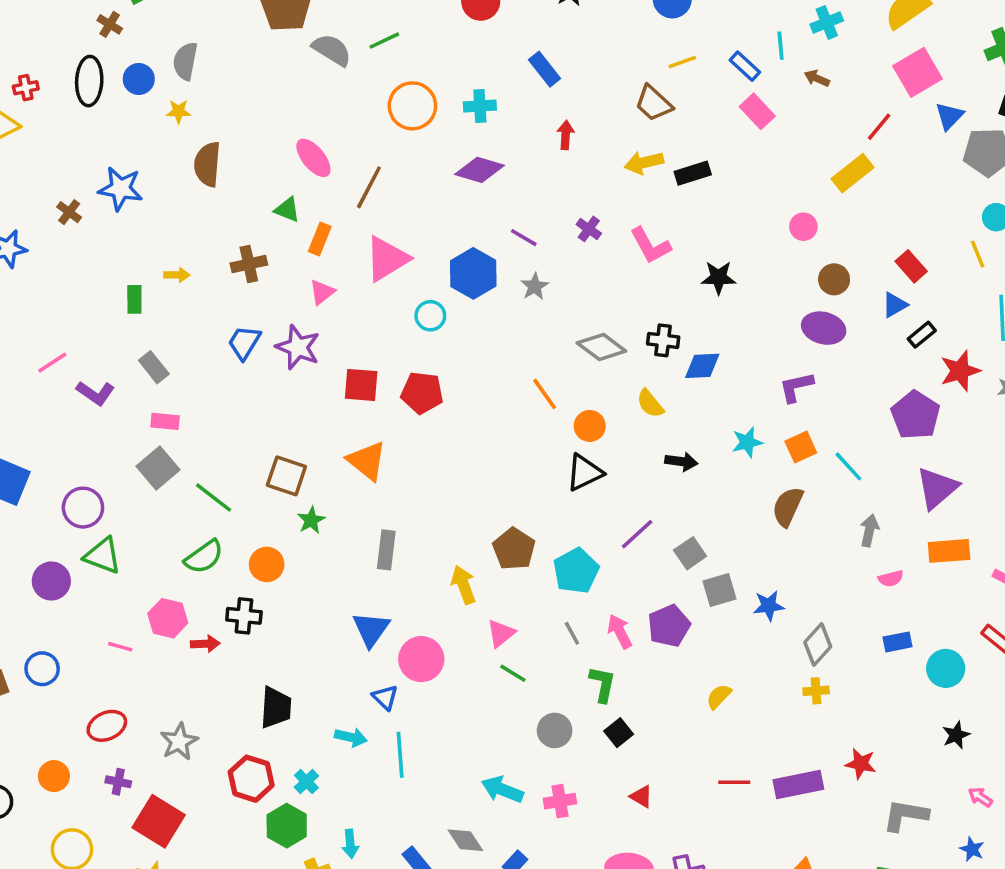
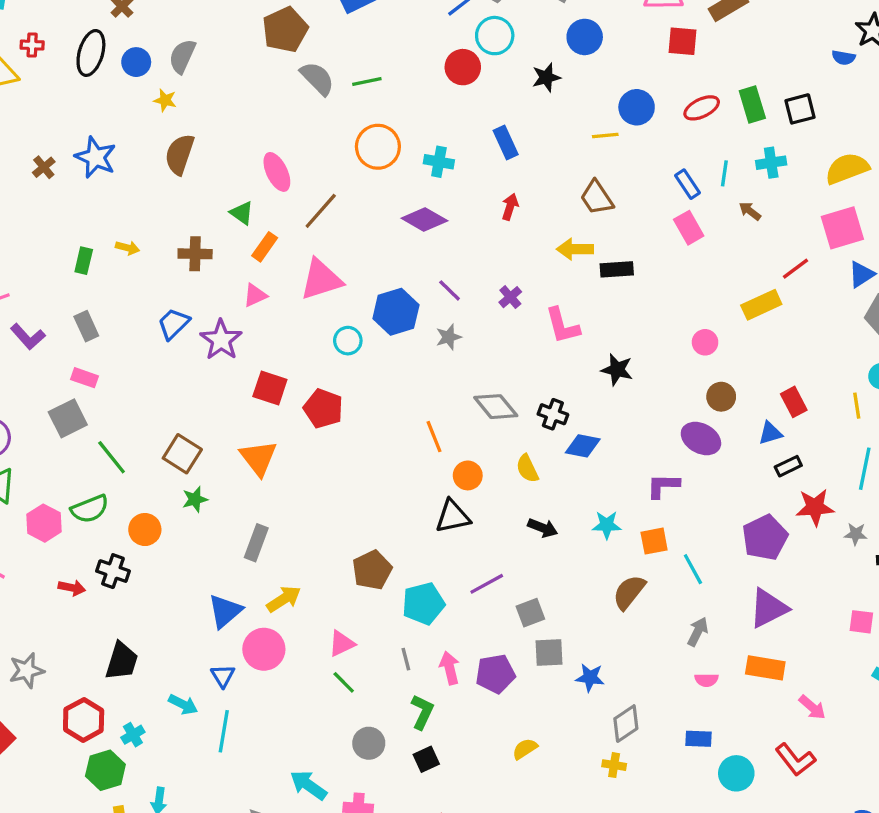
yellow line: (682, 62) -> (605, 136), moved
yellow arrow: (463, 585) -> (284, 599), moved, turned 64
pink hexagon: (168, 618) -> (44, 523), moved

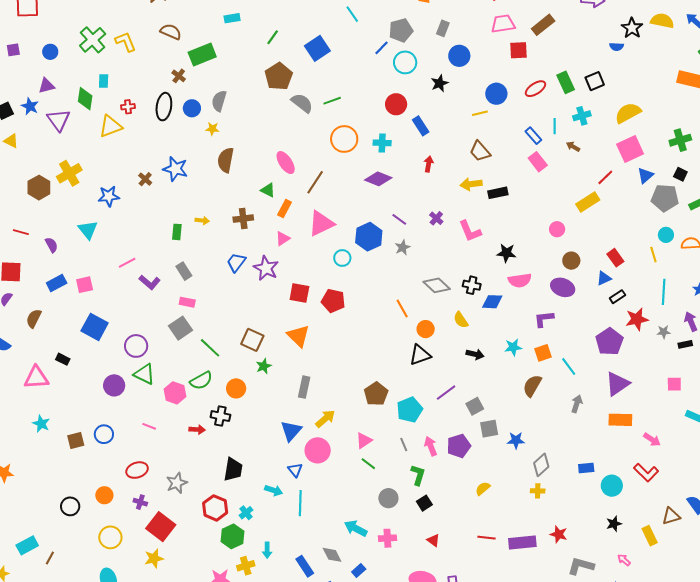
red circle: (463, 67) -> (396, 104), moved
pink semicircle: (707, 680) -> (520, 280), moved, size x1.6

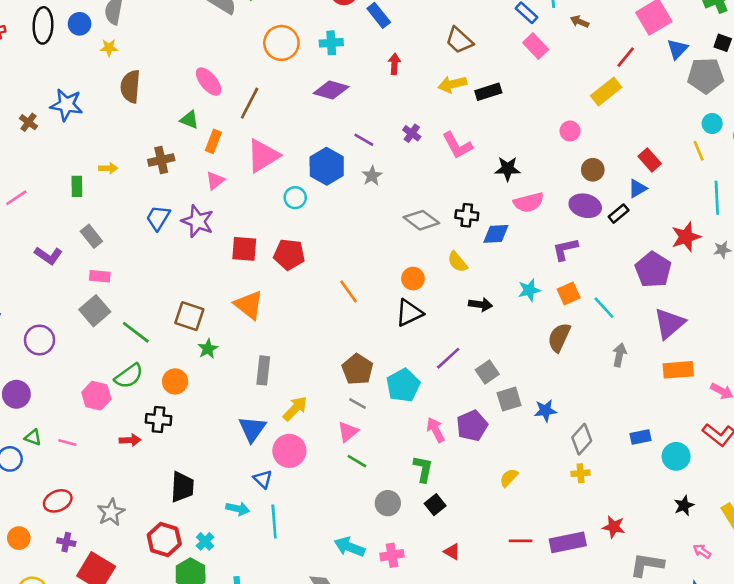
pink line: (127, 263) -> (16, 198), moved
black rectangle: (617, 297) -> (619, 214), moved
orange line: (402, 308) -> (349, 292), moved
green triangle: (144, 374) -> (33, 437), moved, size x0.6
gray line: (404, 445) -> (358, 403), moved, turned -32

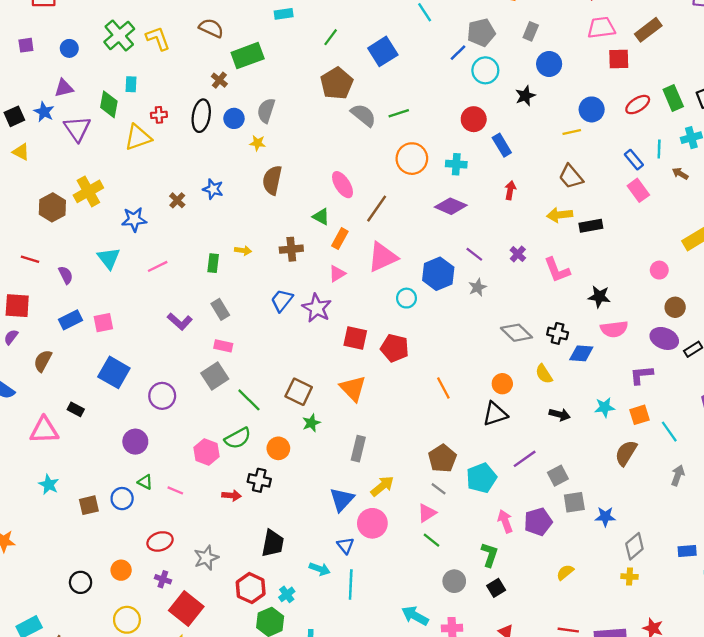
blue star: (66, 105) -> (213, 189), size x0.7

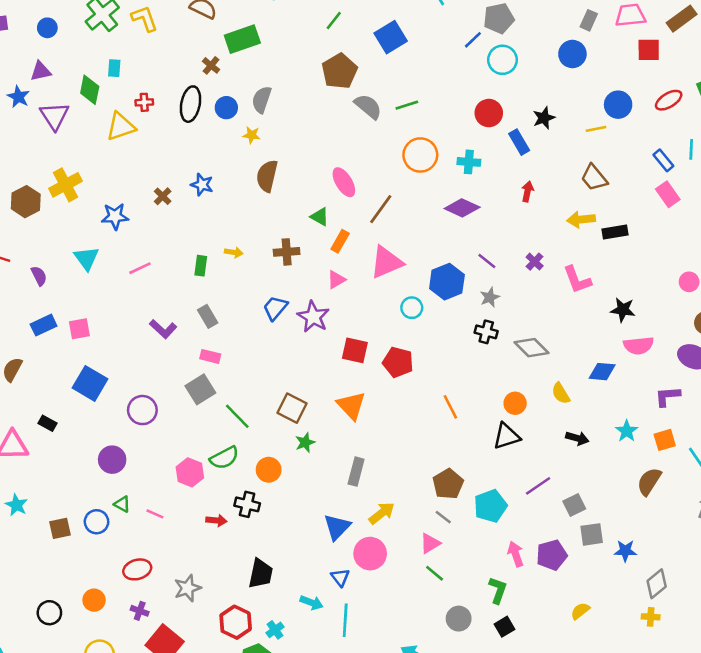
gray rectangle: (531, 31) -> (589, 20), moved
black star: (525, 96) -> (544, 118), moved
black cross: (558, 333) -> (486, 332), moved
cyan star: (605, 407) -> (627, 431), turned -30

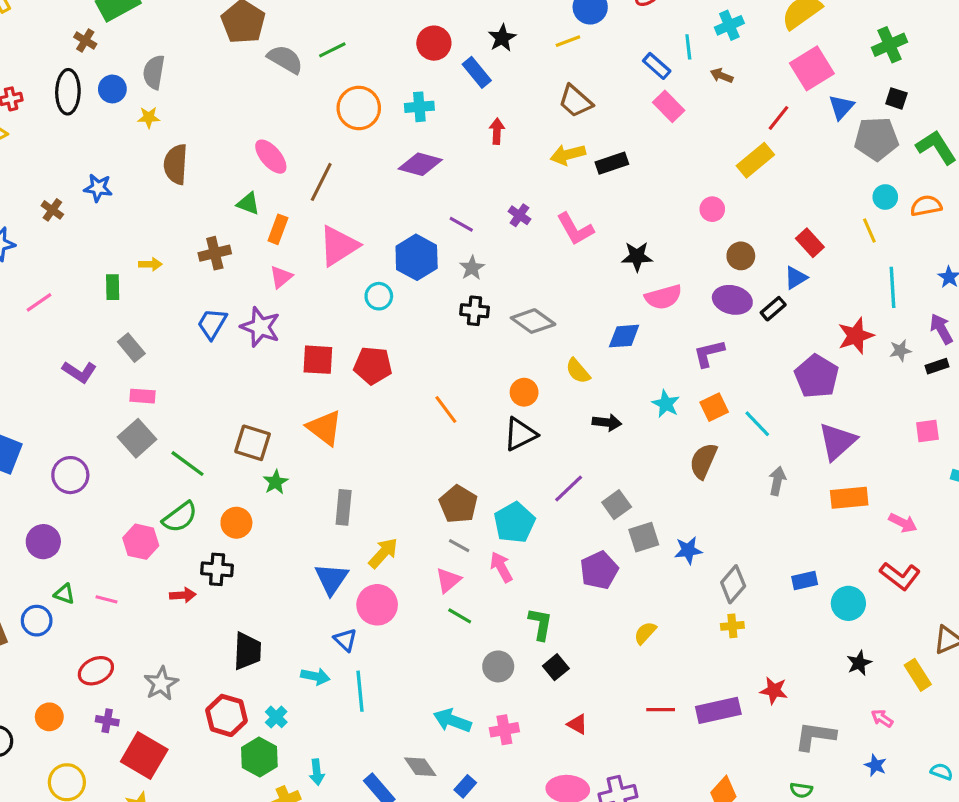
pink arrow: (516, 554) -> (501, 567), moved

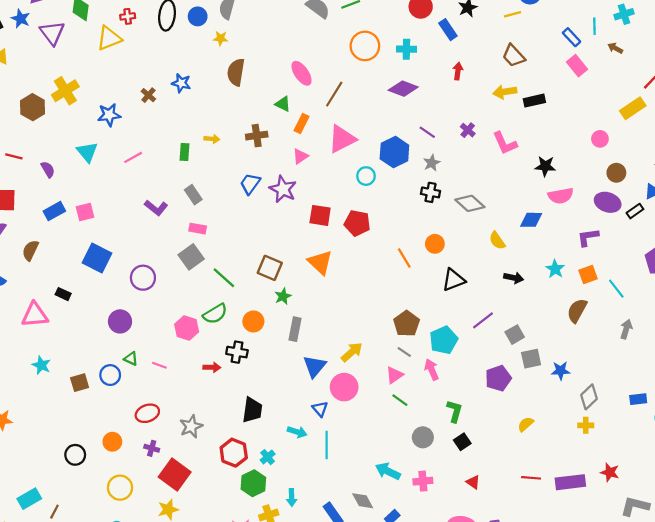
orange circle: (524, 392) -> (435, 244), moved
gray rectangle: (344, 507) -> (295, 329), moved

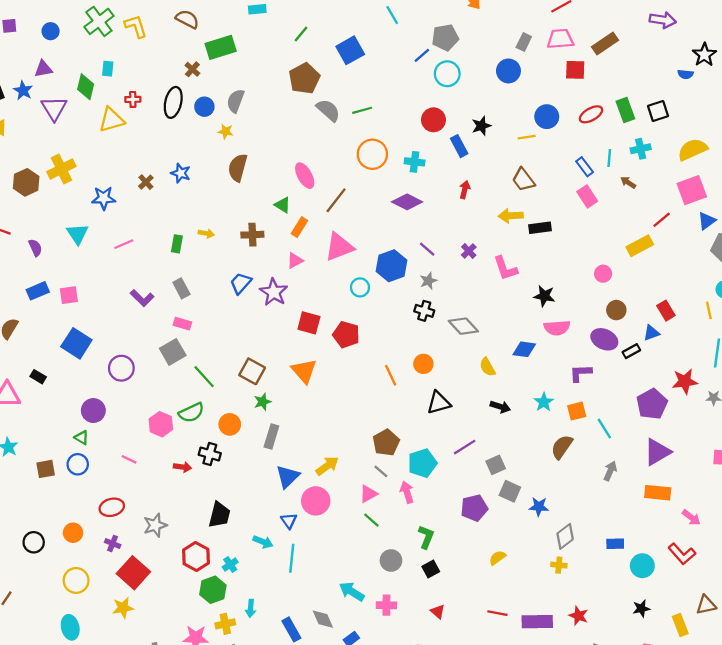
green triangle: (131, 359) -> (82, 438), moved
gray square: (531, 359) -> (510, 491), turned 30

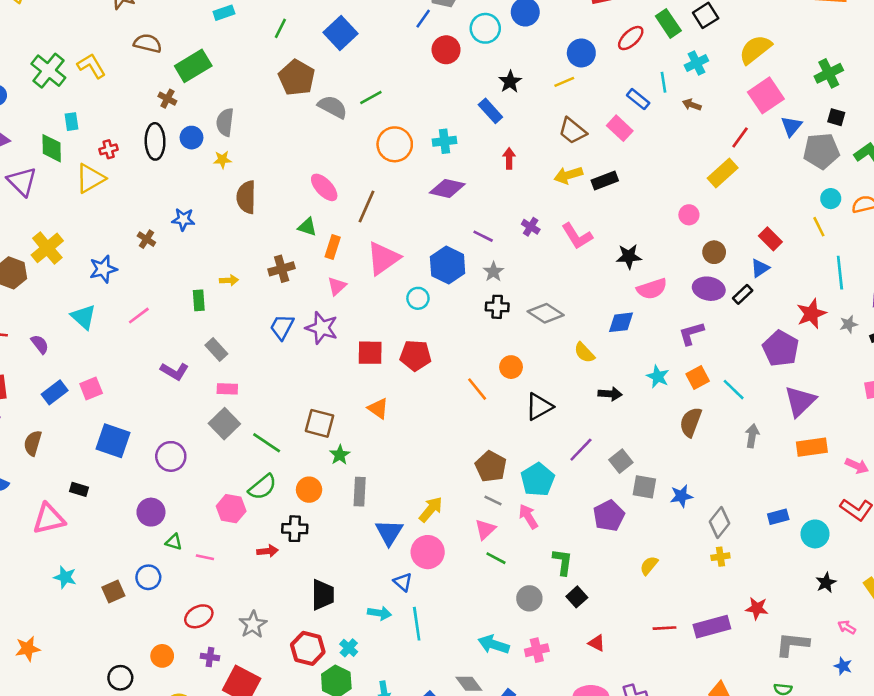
cyan circle: (447, 74) -> (485, 28), moved
red circle: (433, 120) -> (446, 50), moved
pink rectangle: (587, 196) -> (620, 128), moved
orange triangle: (304, 371) -> (378, 408), size x0.7
green triangle: (82, 438) -> (174, 542), moved

